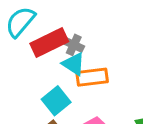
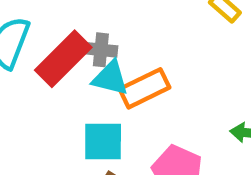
cyan square: (56, 101) -> (103, 142), turned -32

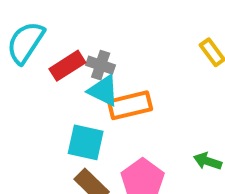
red rectangle: (63, 59) -> (67, 66), size x0.7

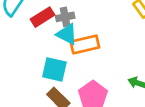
gray cross: (101, 65) -> (65, 17), turned -30

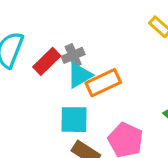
cyan triangle: (67, 34) -> (80, 75), turned -45

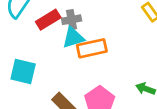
cyan square: (74, 120) -> (23, 72), moved

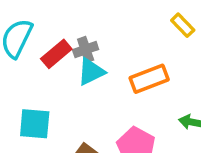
orange rectangle: (92, 48) -> (149, 79), moved

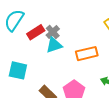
gray cross: (86, 50) -> (53, 32), turned -32

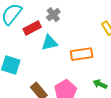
gray cross: (53, 32) -> (53, 15), moved

